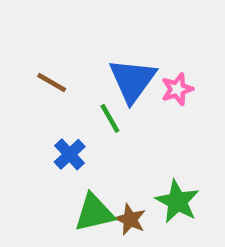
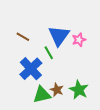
blue cross: (70, 154) -> (31, 69), size x1.6
brown star: (130, 219) -> (57, 90), moved

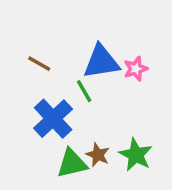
blue triangle: (59, 36) -> (101, 62), turned 45

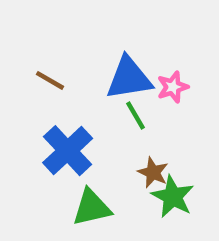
green line: (84, 91) -> (135, 116), moved
brown star: (98, 155) -> (153, 172), moved

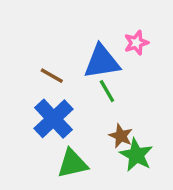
brown line: (50, 80) -> (52, 76), moved
pink star: (173, 87) -> (136, 43), moved

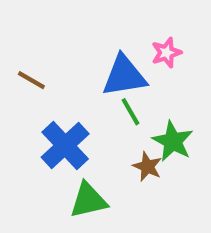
brown line: (52, 76) -> (31, 80), moved
green star: (136, 155) -> (173, 141), moved

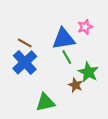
brown line: (31, 80) -> (25, 43), moved
blue cross: (65, 145) -> (25, 62), moved

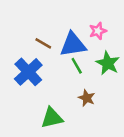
brown line: (25, 43) -> (43, 43), moved
green star: (88, 72) -> (108, 63), moved

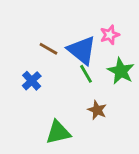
blue triangle: (73, 45) -> (82, 50), turned 48
blue cross: (28, 72) -> (32, 81), size x0.6

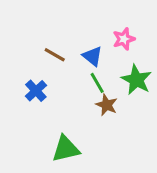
blue triangle: (82, 50) -> (92, 56), size x0.6
brown star: (97, 110) -> (107, 105), moved

